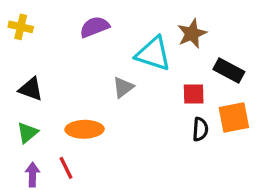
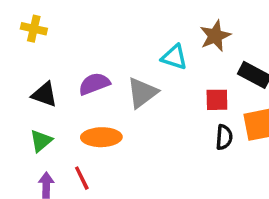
purple semicircle: (95, 27) -> (94, 84), moved
cyan triangle: (153, 54) -> (174, 57), size x0.7
gray triangle: (123, 87) -> (142, 93), size x1.4

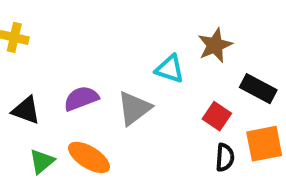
red square: (217, 100) -> (217, 116), turned 35
orange ellipse: (101, 137) -> (89, 157), turned 33
green triangle: (41, 141) -> (42, 161), moved

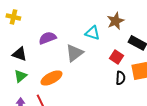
purple semicircle: (81, 98) -> (47, 38), moved
orange ellipse: (89, 157) -> (51, 78), turned -60
green triangle: (42, 161) -> (20, 76), moved

